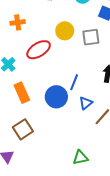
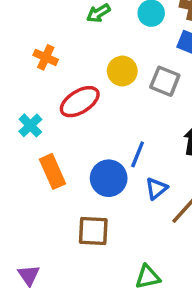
orange cross: (18, 22) -> (46, 57), turned 32
gray square: (91, 37) -> (165, 81), turned 30
brown square: (23, 129) -> (93, 231), moved, turned 36

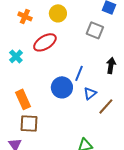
yellow circle: (122, 71) -> (58, 13), moved
orange rectangle: (52, 171) -> (23, 99), moved
brown square: (93, 231) -> (29, 123), moved

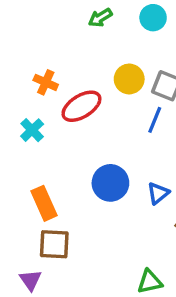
yellow circle: (58, 13) -> (129, 79), moved
orange cross: (25, 16) -> (46, 82), moved
blue line: (79, 73) -> (155, 120), moved

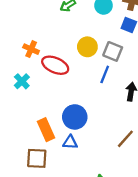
red ellipse: (81, 106) -> (55, 65), turned 55
blue triangle: (158, 193) -> (70, 142), moved, turned 42
orange rectangle: (44, 203) -> (46, 130), moved

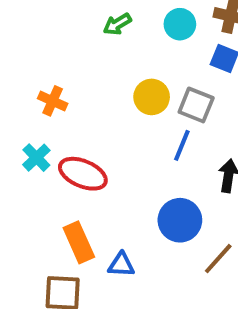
red ellipse: (55, 65) -> (83, 174), moved
blue circle: (75, 117) -> (180, 220), moved

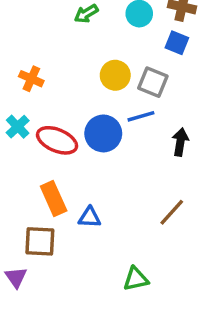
blue line: (182, 145) -> (141, 116), turned 52
blue circle: (180, 220) -> (103, 133), moved

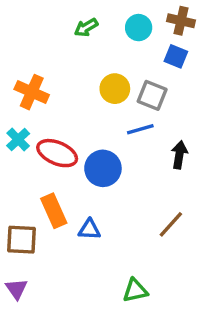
orange cross: (31, 79) -> (32, 92), size x1.4
blue circle: (103, 133) -> (103, 168), moved
brown square: (40, 241) -> (22, 240), moved

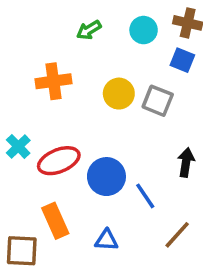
orange cross: (32, 92) -> (53, 81), moved, turned -32
blue line: (140, 129) -> (145, 196), moved, turned 72
red ellipse: (57, 153) -> (59, 161), turned -45
blue triangle: (89, 229) -> (106, 240), moved

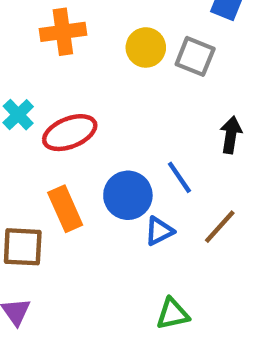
blue circle: (106, 177) -> (128, 195), moved
blue triangle: (106, 240) -> (159, 231), moved, turned -30

